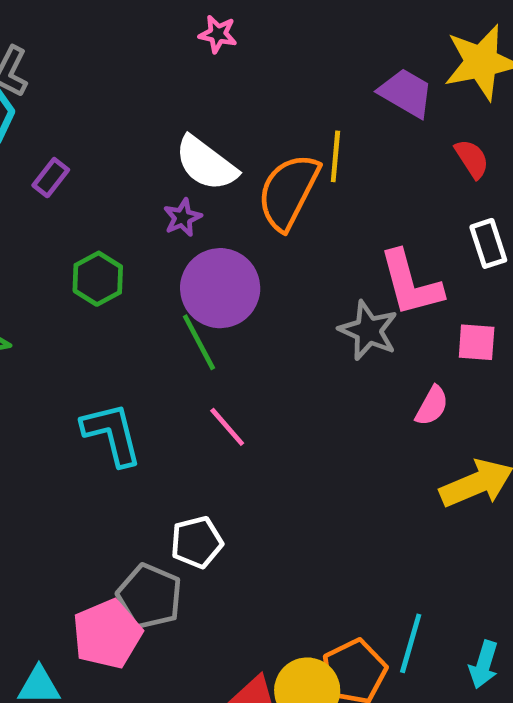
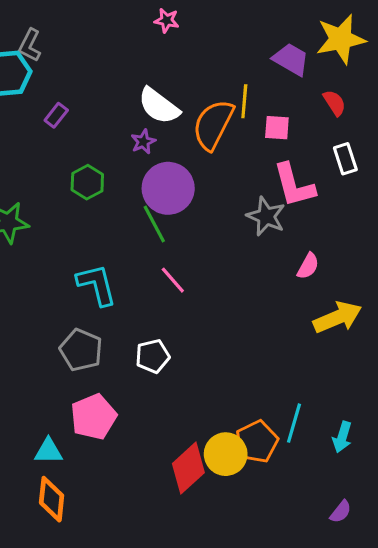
pink square: (477, 342) -> (277, 128), moved
gray pentagon: (150, 596) -> (81, 350), moved

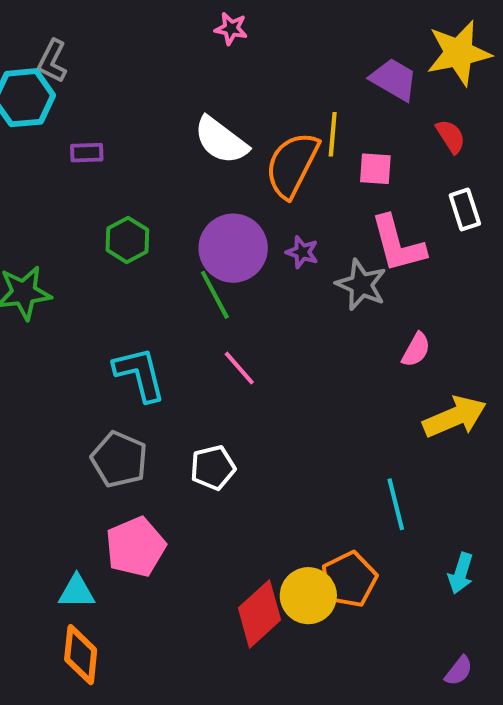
purple rectangle: (56, 115) -> (87, 153), turned 50
purple star: (143, 142) -> (302, 252), moved, turned -30
cyan line: (294, 423) -> (396, 504), moved, turned -30

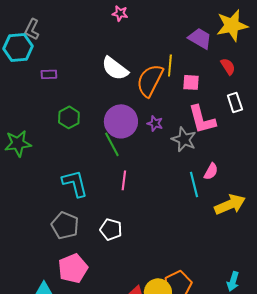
pink line: (239, 368) -> (124, 180), turned 48
white pentagon: (213, 468) -> (111, 229), turned 30
cyan line: (396, 504) -> (194, 184), moved

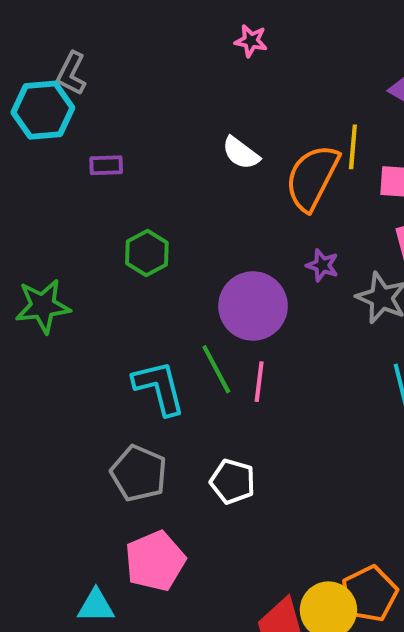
white semicircle: (115, 68) -> (241, 153), size x0.7
purple circle: (121, 121) -> (253, 306), moved
green line: (112, 144) -> (216, 369), moved

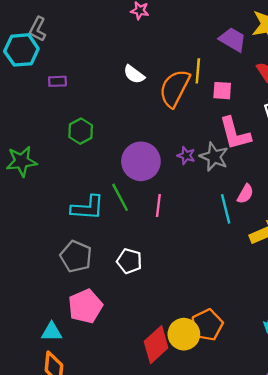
purple star: (322, 265) -> (186, 156), moved
pink line: (259, 382) -> (158, 205), moved
cyan L-shape: (159, 388) -> (88, 208), turned 108

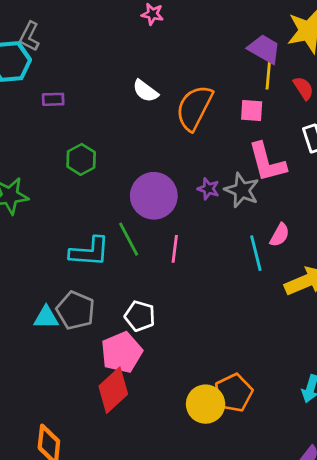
yellow line: (198, 71) -> (268, 74), moved
pink pentagon: (85, 306) -> (122, 352), moved
cyan triangle: (52, 332) -> (46, 317), moved
red diamond: (156, 345) -> (113, 390), moved

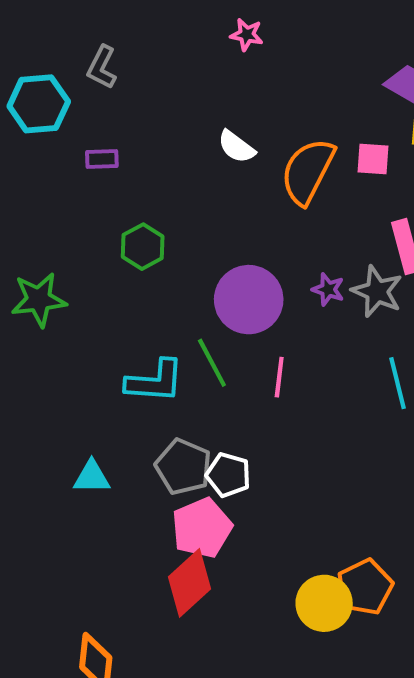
gray L-shape: (29, 36) -> (102, 67), moved
pink square: (252, 111) -> (373, 159), moved
gray pentagon: (76, 310) -> (183, 467), moved

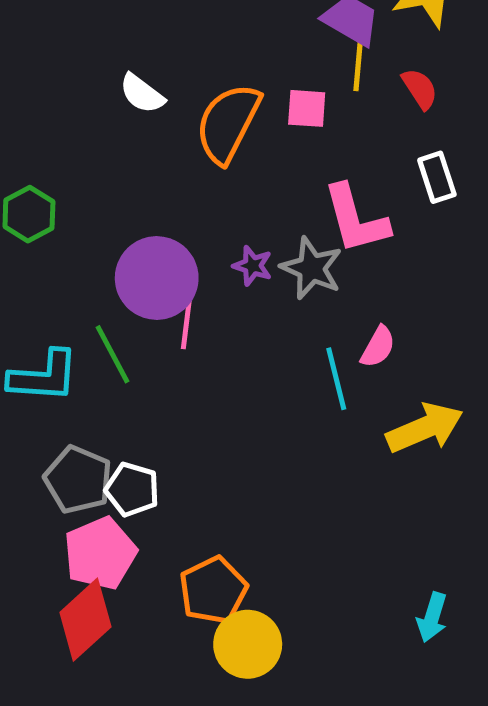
pink line: (279, 377) -> (186, 325), moved
orange pentagon: (365, 587) -> (213, 590), moved

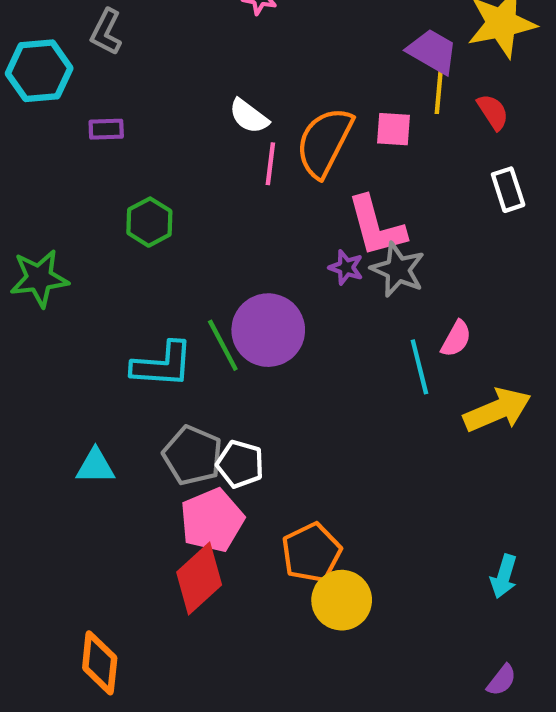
pink L-shape: (356, 219) -> (376, 226), moved
purple circle: (157, 278) -> (268, 330), moved
pink line: (186, 325) -> (270, 164), moved

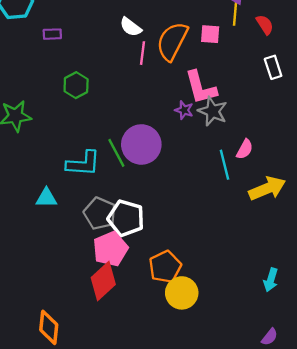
white pentagon: (240, 464) -> (126, 218), size x1.4
cyan triangle: (95, 466) -> (46, 198), moved

